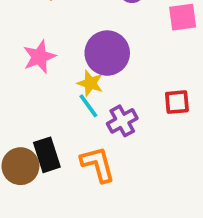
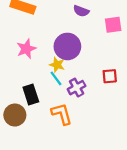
black rectangle: (47, 155) -> (31, 94), moved

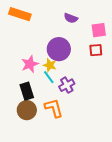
pink star: (26, 49) -> (30, 64), moved
red square: (110, 76) -> (96, 50), moved
brown circle: (15, 115) -> (27, 110), moved

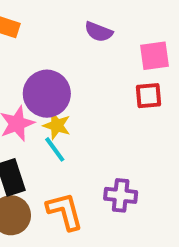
purple circle: (59, 49) -> (47, 94), moved
purple cross: (67, 85) -> (121, 195), moved, turned 35

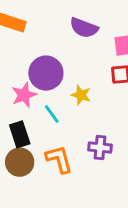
purple semicircle: (99, 32) -> (84, 28), size x1.4
yellow star: (57, 126) -> (81, 95), moved

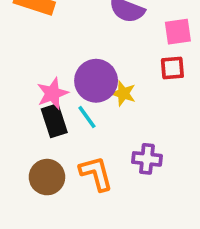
purple circle: (46, 73) -> (96, 81), moved
black rectangle: (20, 134) -> (54, 121), moved

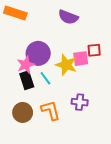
pink square: (178, 32) -> (81, 59), moved
purple circle: (96, 81) -> (38, 53), moved
yellow star: (123, 93) -> (66, 65), size x1.5

